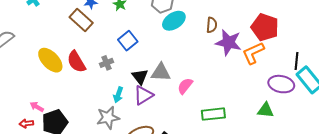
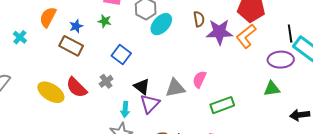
gray triangle: (161, 72) -> (175, 88), moved
pink semicircle: (185, 86) -> (199, 79), moved

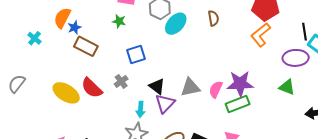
blue star: (76, 26) -> (75, 27), moved
purple star: (219, 32) -> (240, 84), moved
blue square: (121, 55) -> (136, 54), turned 36
pink semicircle: (199, 79) -> (216, 89), moved
green triangle: (272, 89) -> (287, 87), turned 30

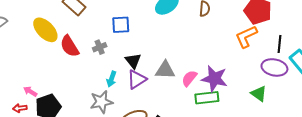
black line: (305, 32) -> (280, 44), moved
yellow ellipse: (66, 93) -> (45, 30), moved

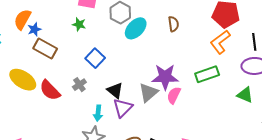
blue square: (121, 25) -> (95, 58), turned -30
gray triangle: (165, 70) -> (148, 92), turned -30
purple star: (214, 79) -> (165, 77), moved
green rectangle: (207, 98) -> (207, 74), moved

